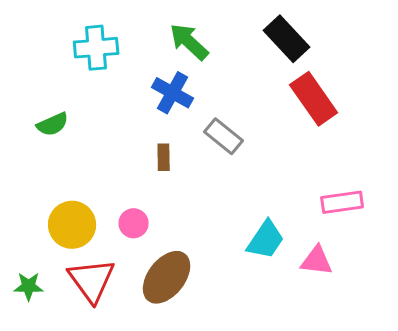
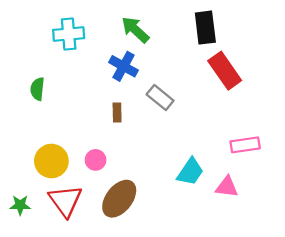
black rectangle: (287, 39) -> (205, 28), turned 36
green semicircle: (53, 124) -> (37, 89), turned 120

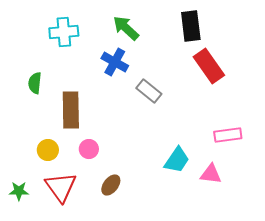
brown rectangle: (117, 113) -> (71, 110), moved, size x2.0
yellow circle: (51, 161) -> (48, 150), size x0.7
brown ellipse: (119, 199) -> (111, 185), size x0.6

